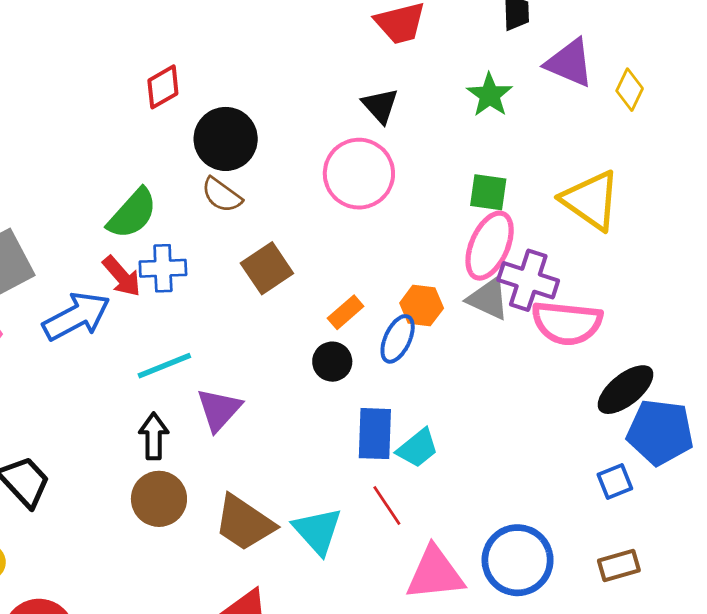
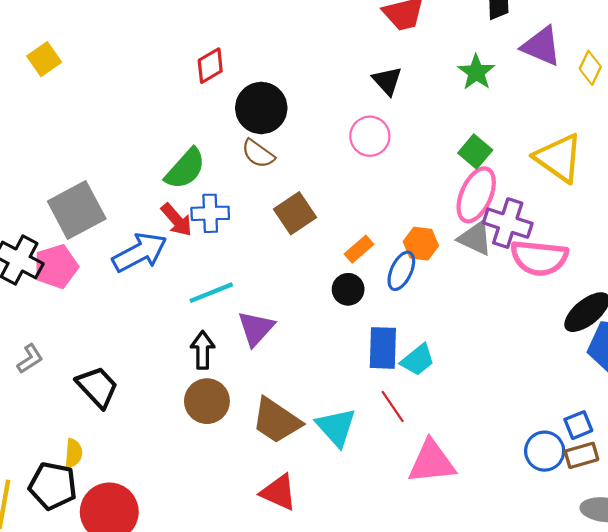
pink circle: (359, 174) -> (370, 136), size x0.7
green square: (488, 192) -> (475, 151), turned 32
blue square: (615, 482) -> (578, 425), moved
blue circle: (518, 560) -> (545, 451), moved, size x0.7

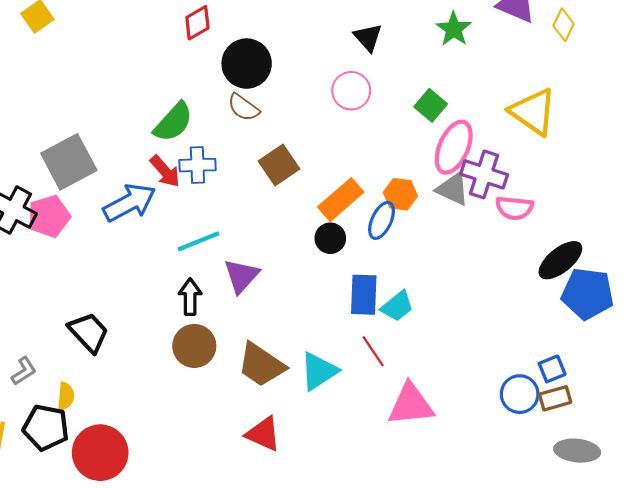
green square: (475, 151) -> (431, 105), moved
orange rectangle: (359, 249) -> (341, 200), size x1.6
pink semicircle: (539, 258) -> (514, 208), size x0.7
gray L-shape: (30, 359) -> (24, 371), moved
cyan triangle: (336, 427) -> (319, 371), turned 39

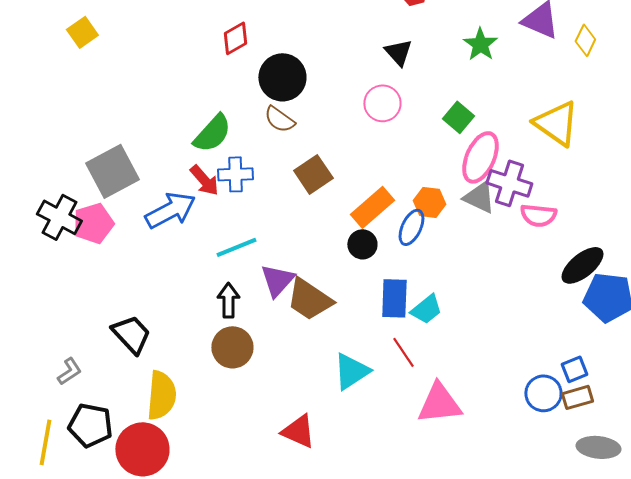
brown trapezoid: (261, 365) -> (309, 299), moved
yellow semicircle: (66, 396) -> (161, 395), moved, size x1.8

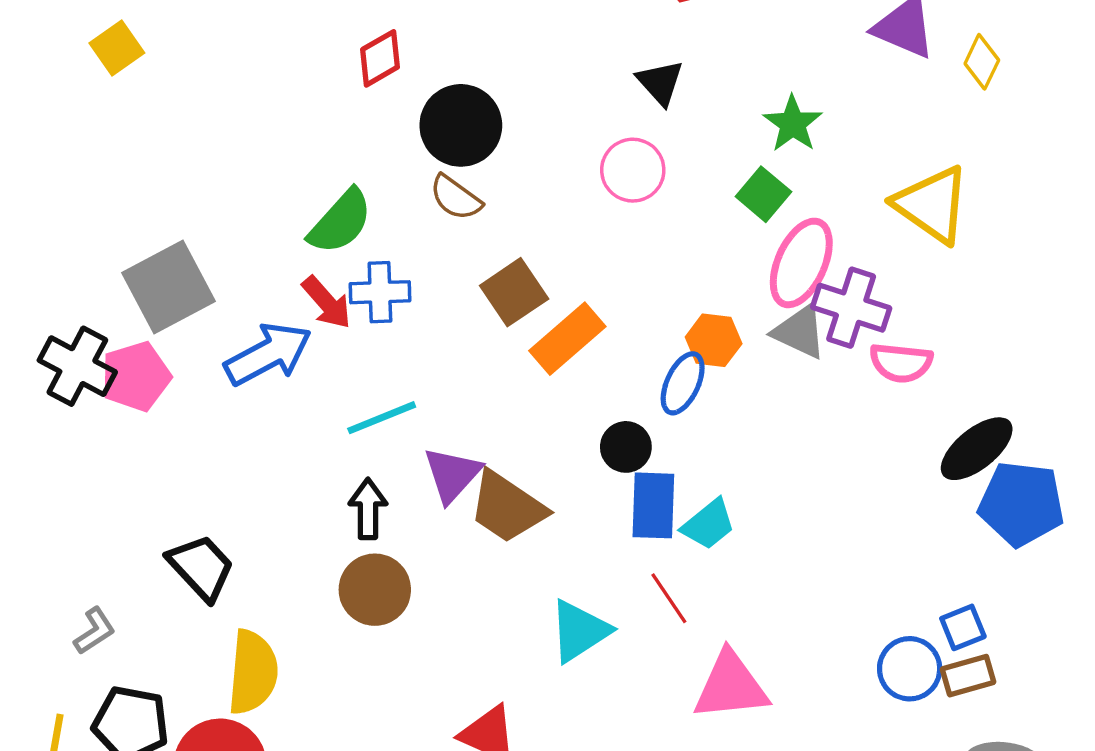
green star: (480, 44) -> (793, 124), moved
orange rectangle: (372, 207) -> (567, 339), moved
black circle: (362, 244) -> (626, 447), moved

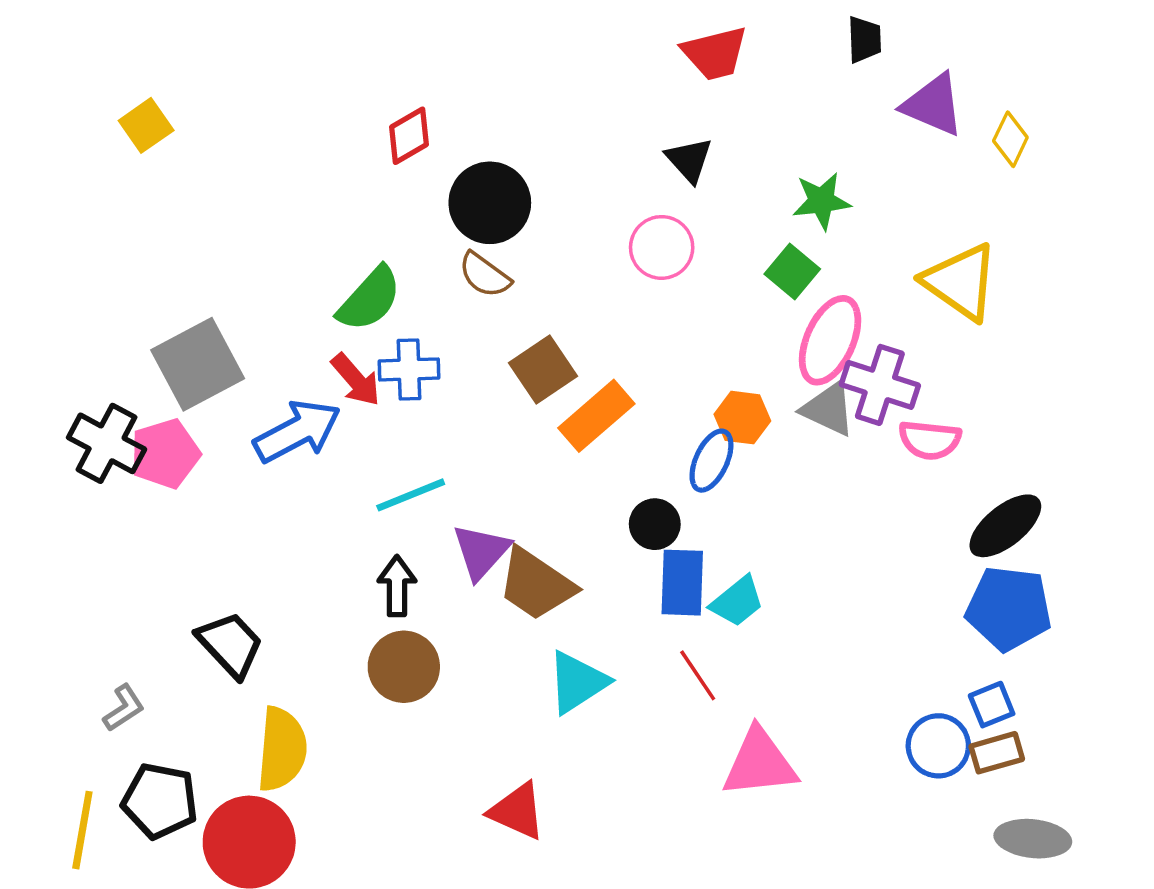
green star: (793, 124) -> (821, 201), turned 30
blue pentagon: (1021, 504) -> (1009, 608), moved
cyan triangle: (579, 631) -> (577, 682), moved

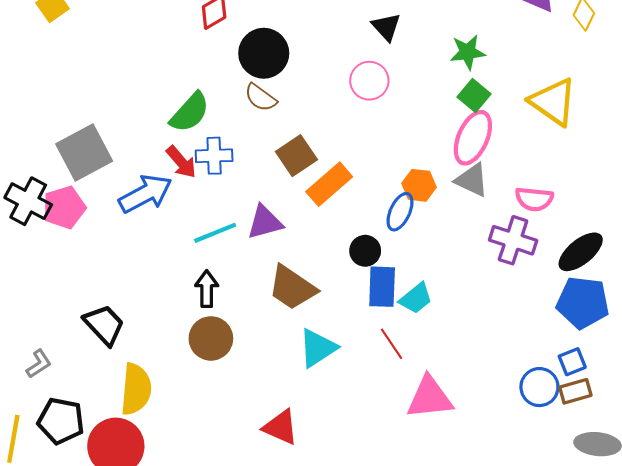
green square: (792, 272) -> (474, 95), moved
purple cross: (880, 385) -> (513, 240), moved
purple triangle: (481, 552) -> (265, 222), moved, turned 33

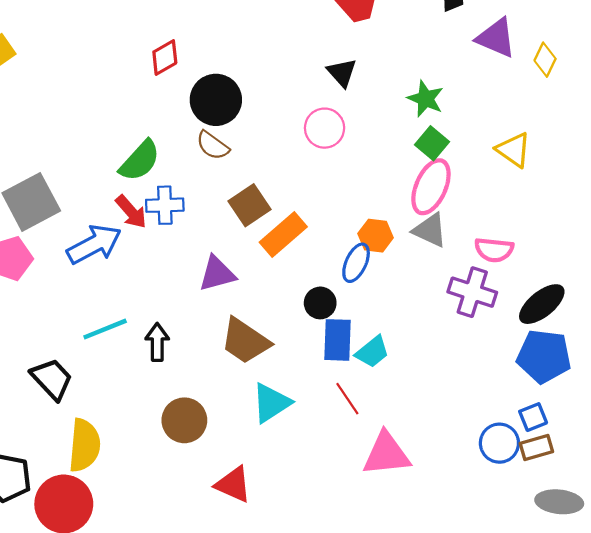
green star: (468, 52) -> (426, 99), turned 30
yellow triangle: (553, 102) -> (514, 150), size x0.7
cyan line: (215, 233) -> (105, 329), moved
brown circle: (211, 338) -> (184, 420), moved

